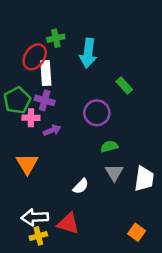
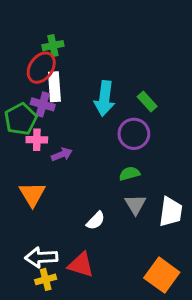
green cross: (56, 38) -> (53, 46), moved
cyan arrow: (88, 53) -> (104, 99), moved
purple cross: (45, 100) -> (43, 104), moved
purple circle: (97, 113) -> (134, 134), moved
orange square: (137, 232) -> (162, 275), size x1.6

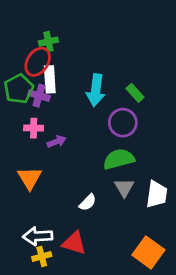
green pentagon: (21, 119) -> (19, 89), moved
green semicircle: (129, 174) -> (119, 159), size x1.6

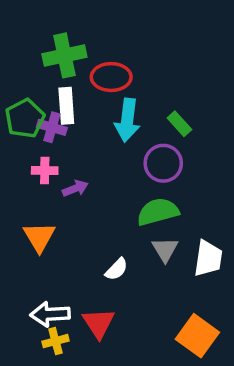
green cross: (48, 42) -> (64, 55), size x1.6
red ellipse: (38, 62) -> (111, 77), moved, turned 56
red triangle: (74, 243) -> (99, 323), turned 40

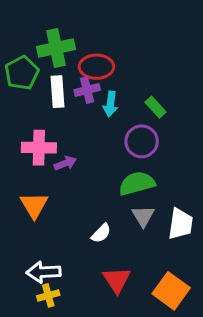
green pentagon: (25, 118) -> (22, 73), moved
cyan arrow: (127, 120) -> (110, 104), size x0.7
purple cross: (52, 127) -> (87, 90), moved, turned -30
pink cross: (45, 170) -> (39, 148), size x1.5
red triangle: (99, 323) -> (117, 280), moved

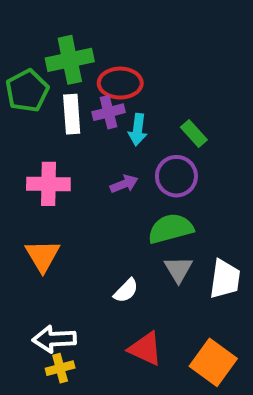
purple arrow: (65, 163) -> (124, 184), moved
red triangle: (117, 280) -> (145, 349), turned -32

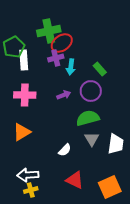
green cross: (70, 60) -> (49, 31), moved
red ellipse: (120, 83) -> (62, 43), turned -35
white rectangle: (72, 114) -> (24, 60), moved
orange triangle: (43, 256) -> (22, 132), turned 30
orange square: (213, 362) -> (110, 187), turned 30

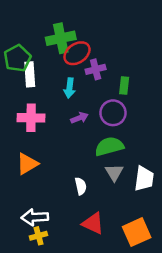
purple cross: (56, 58) -> (96, 69), moved
cyan arrow: (71, 67) -> (70, 88), moved
green rectangle: (100, 69) -> (124, 86), turned 48
white semicircle: (65, 150) -> (81, 186), turned -56

